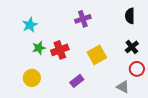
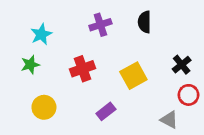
black semicircle: (130, 16) -> (144, 22), moved
purple cross: (83, 19) -> (100, 25), moved
green star: (39, 48) -> (30, 65), moved

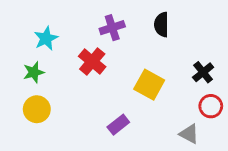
red cross: (83, 69) -> (92, 62), moved, turned -30
yellow square: (133, 76) -> (149, 85), turned -32
yellow circle: (44, 107) -> (37, 109), moved

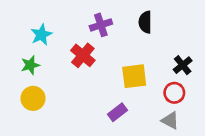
yellow square: (149, 85) -> (134, 76), turned -36
red circle: (211, 106) -> (174, 93), moved
purple rectangle: (118, 125) -> (118, 112), moved

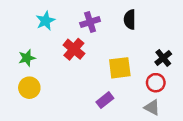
cyan star: (41, 35) -> (45, 21), moved

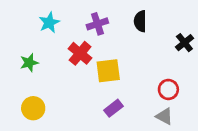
black cross: (163, 58) -> (184, 43), moved
yellow square: (120, 68) -> (108, 71), moved
yellow circle: (29, 88) -> (33, 108), moved

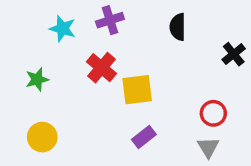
cyan star: (49, 23) -> (63, 29), turned -30
purple cross: (97, 24) -> (110, 20), moved
gray triangle: (164, 116) -> (208, 147), turned 30

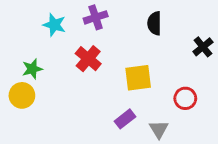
yellow square: (137, 90) -> (138, 78), moved
yellow circle: (42, 137) -> (22, 95), moved
gray triangle: (208, 147) -> (159, 129), moved

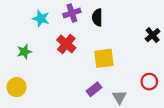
black semicircle: (154, 23) -> (97, 17), moved
yellow circle: (22, 95) -> (17, 87), moved
red circle: (185, 98) -> (149, 82), moved

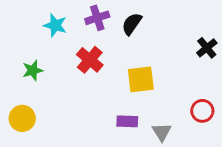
black semicircle: (97, 17) -> (132, 24), turned 35
purple rectangle: (94, 89) -> (127, 121), turned 40

